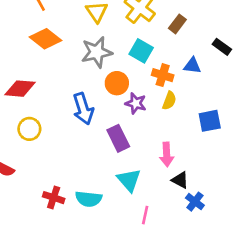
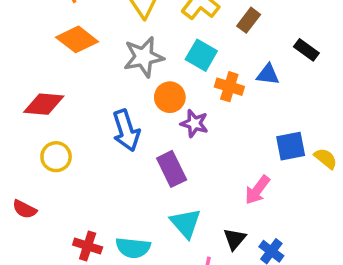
yellow semicircle: (169, 101) -> (326, 158), moved, turned -72
pink arrow: (167, 154) -> (257, 190), moved, turned 40
black triangle: (180, 180) -> (235, 239), moved, turned 42

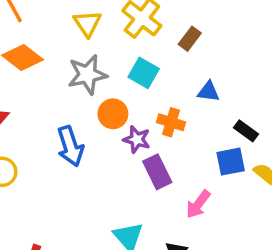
black rectangle: (306, 50) -> (246, 131), moved
orange cross: (229, 87) -> (171, 122), moved
purple rectangle: (172, 169) -> (157, 172), moved

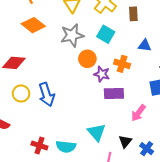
brown rectangle: (190, 39) -> (133, 14), turned -40
blue arrow: (70, 146) -> (47, 95), moved
purple rectangle: (157, 172) -> (114, 93), turned -66

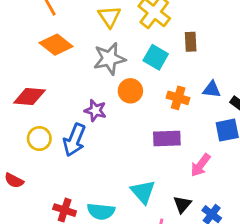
brown rectangle: (133, 14) -> (191, 42), moved
blue triangle: (145, 46) -> (212, 89), moved
purple star: (102, 74) -> (95, 110), moved
blue arrow: (47, 95) -> (74, 140), turned 40

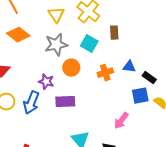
orange cross: (178, 98) -> (105, 73), turned -35
purple rectangle: (167, 139) -> (65, 102), moved

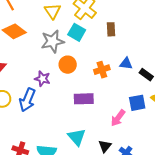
cyan square: (89, 44) -> (77, 32), moved
blue square: (140, 96) -> (137, 103), moved
purple rectangle: (65, 102) -> (84, 99), moved

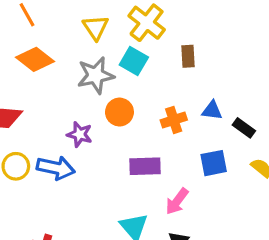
blue arrow: (27, 100) -> (56, 168), turned -100
blue square: (137, 103) -> (214, 163), moved
pink arrow: (118, 118) -> (177, 201), moved

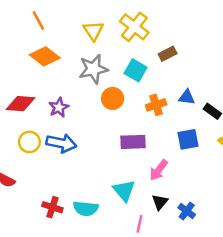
brown rectangle: (188, 56) -> (168, 54), turned 66
cyan square: (134, 61) -> (136, 70), moved
purple star: (80, 134) -> (59, 107), moved, turned 30

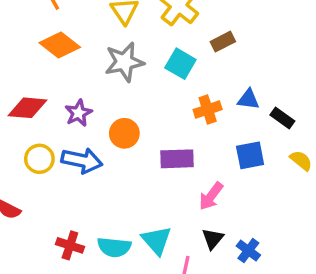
orange circle: (113, 98) -> (124, 133), moved
cyan triangle: (124, 191) -> (157, 240), moved

